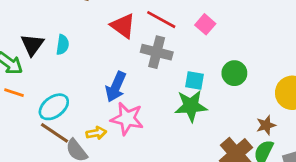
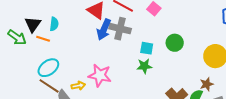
blue arrow: (116, 87) -> (104, 29), moved
orange line: (14, 93) -> (43, 39), moved
green star: (191, 106) -> (144, 66), size x0.7
brown star: (266, 125) -> (207, 84), moved

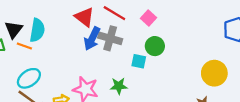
cyan semicircle: (54, 24) -> (37, 30), size x1.5
green circle: (175, 43) -> (155, 46), moved
green star: (144, 66) -> (119, 86), moved

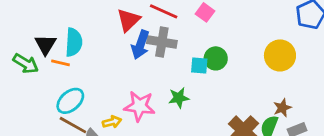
red triangle: (84, 17) -> (128, 20), turned 45
green circle: (155, 46) -> (216, 58), moved
yellow circle: (214, 73) -> (280, 55), moved

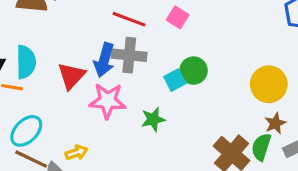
red triangle: (128, 20) -> (71, 76), moved
yellow circle: (280, 55) -> (269, 84), moved
cyan square: (199, 66) -> (175, 80), turned -30
pink star: (139, 106) -> (108, 101), moved

